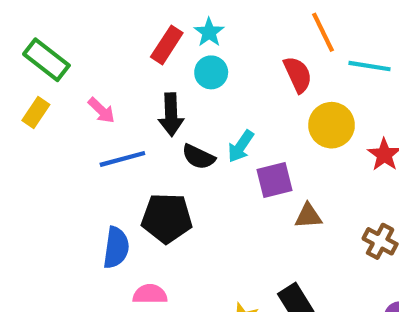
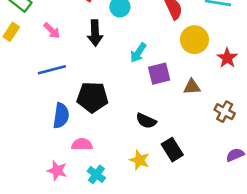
black semicircle: (198, 157) -> (146, 121), moved
blue line: (122, 159) -> (52, 70), moved
brown triangle: (308, 216) -> (192, 87), moved

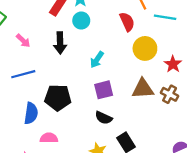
purple square: (159, 74) -> (104, 90), moved
brown triangle: (192, 87) -> (143, 89), size x1.5
brown cross: (225, 112) -> (170, 94), moved

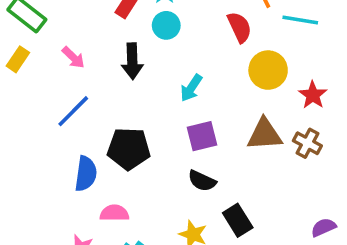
blue line: (23, 74) -> (73, 111), turned -30

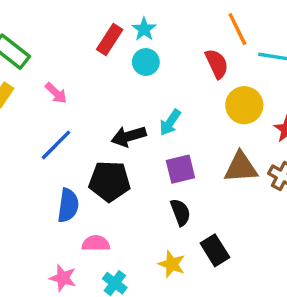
black arrow: (132, 61) -> (129, 136), moved, turned 76
black semicircle: (202, 181) -> (180, 212), turned -136

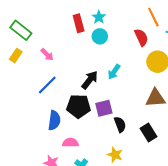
red rectangle: (110, 40) -> (79, 23), turned -48
black arrow: (129, 136) -> (90, 80), turned 144
purple square: (180, 169) -> (104, 108), moved
black rectangle: (215, 250) -> (148, 133), moved

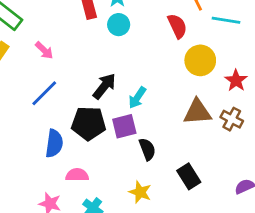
cyan arrow: (114, 72) -> (137, 98), moved
black rectangle: (148, 133) -> (189, 176), moved

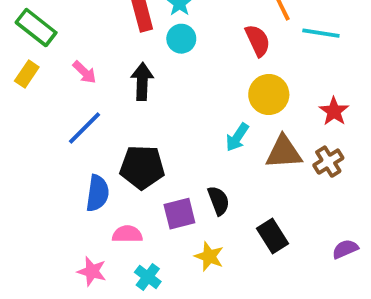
yellow circle: (200, 60) -> (269, 95), moved
black arrow: (104, 86) -> (142, 81), moved, turned -36
cyan arrow: (137, 98) -> (237, 137), moved
brown cross: (232, 119) -> (328, 162), turned 30
purple square: (124, 126) -> (179, 214), moved

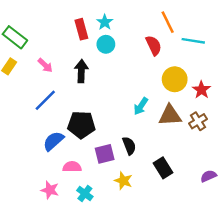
yellow circle: (269, 95) -> (175, 79), moved
blue semicircle: (98, 193) -> (53, 141), turned -140

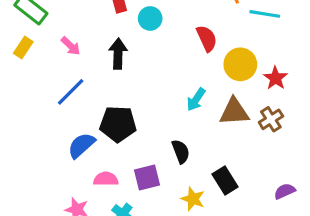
red semicircle: (154, 45) -> (207, 38), moved
purple square: (105, 154) -> (147, 177), moved
yellow star: (123, 181) -> (193, 199), moved

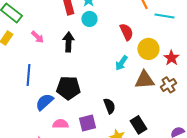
blue line: (71, 92) -> (28, 75), moved, turned -40
cyan arrow: (196, 99) -> (121, 63), moved

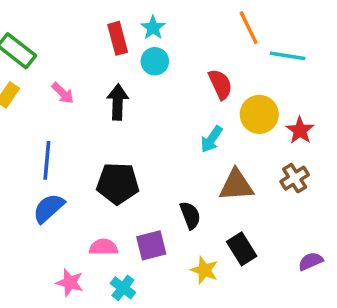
brown triangle: (144, 80) -> (236, 185), moved
blue semicircle: (44, 102) -> (49, 208), moved

